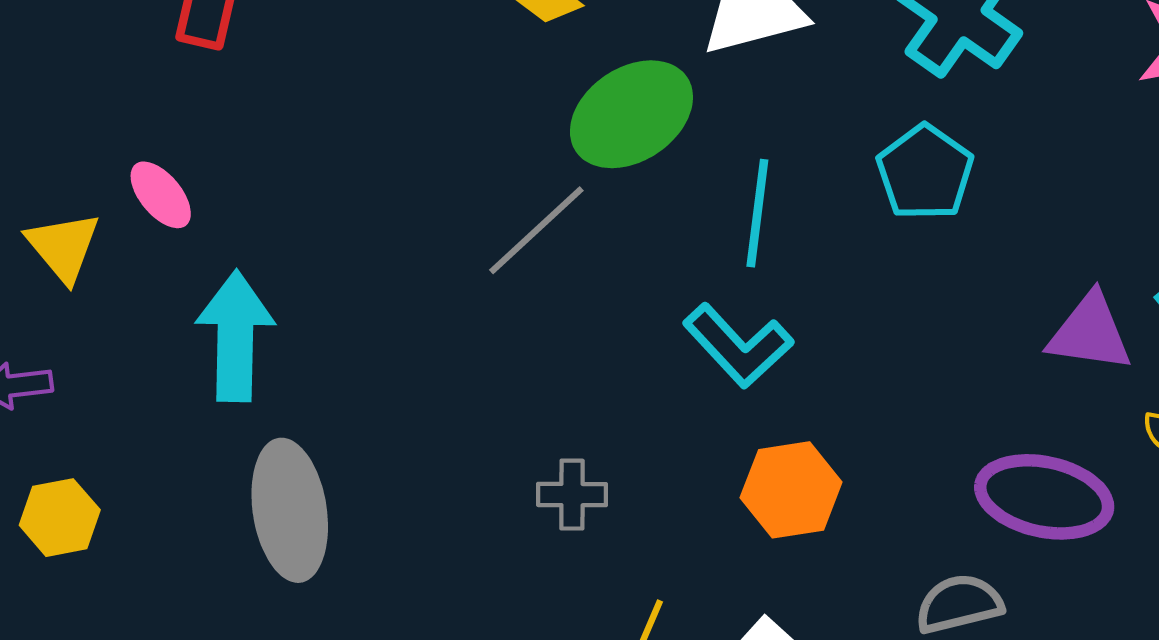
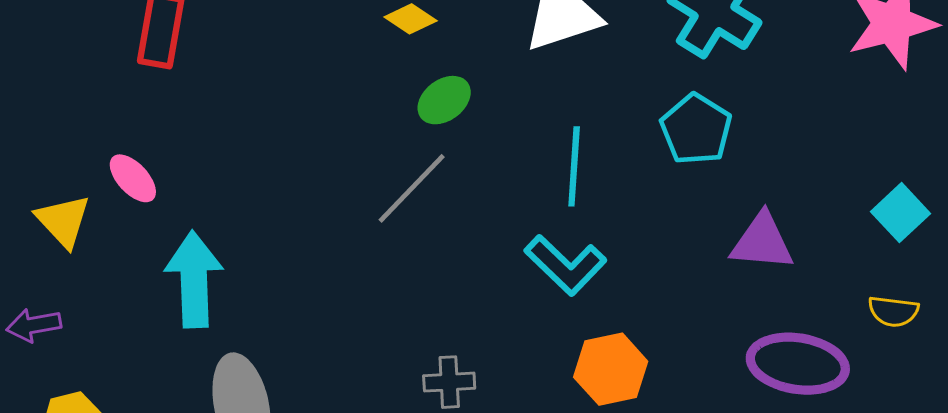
green ellipse: (631, 114) -> (444, 100), moved, size x0.6
purple triangle: (1090, 333) -> (762, 242), moved

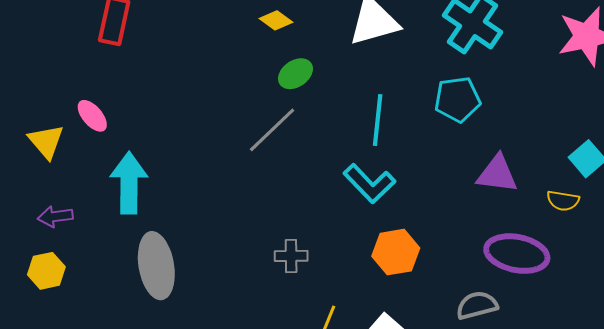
cyan pentagon: (696, 129) -> (457, 99), turned 30
yellow semicircle: (893, 311) -> (563, 201), moved
purple arrow: (34, 325) -> (55, 217), moved

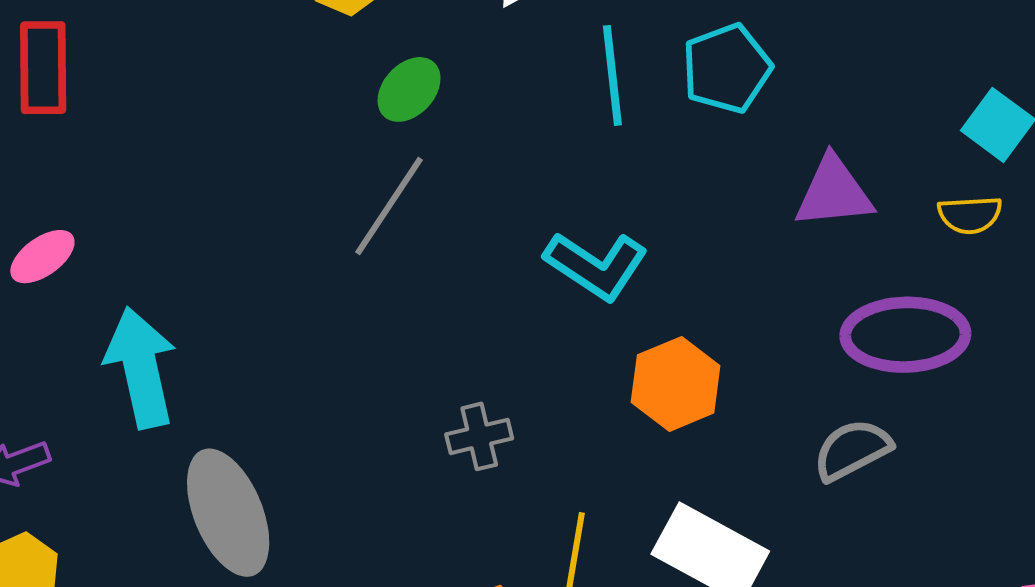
pink ellipse: (92, 116) -> (42, 257), turned -72
cyan line: (378, 120) -> (612, 75), moved

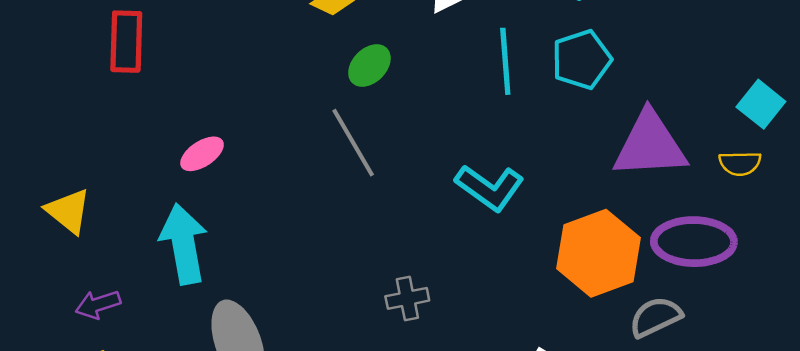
purple triangle: (834, 192) -> (650, 145), size x1.4
gray line: (389, 206) -> (353, 143), turned -66
pink ellipse: (42, 257) -> (202, 154), moved
orange hexagon: (676, 384) -> (599, 253), moved, size x1.4

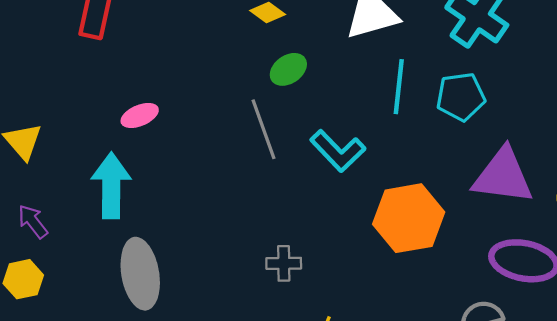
cyan L-shape: (490, 188) -> (338, 151), moved
orange hexagon: (599, 253) -> (409, 218), moved
purple arrow: (98, 304) -> (33, 221), turned 60

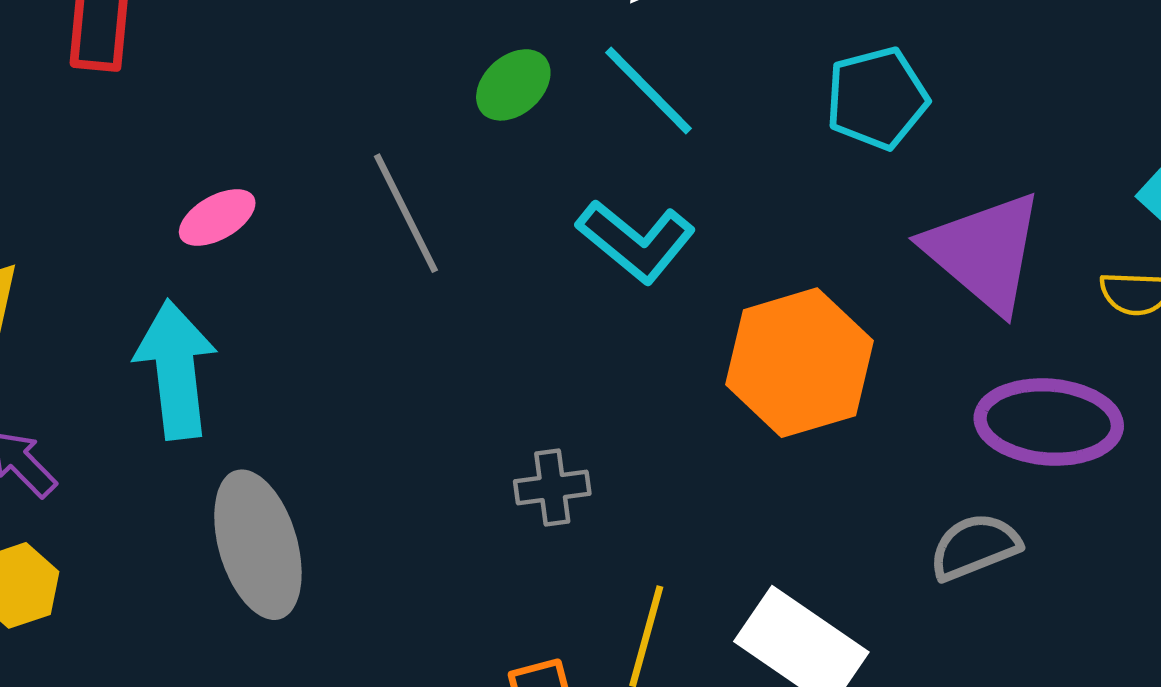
cyan line: (399, 87) -> (649, 90), moved, turned -44
gray line: (263, 129) -> (406, 213), moved
purple triangle: (503, 176) -> (984, 252), turned 40

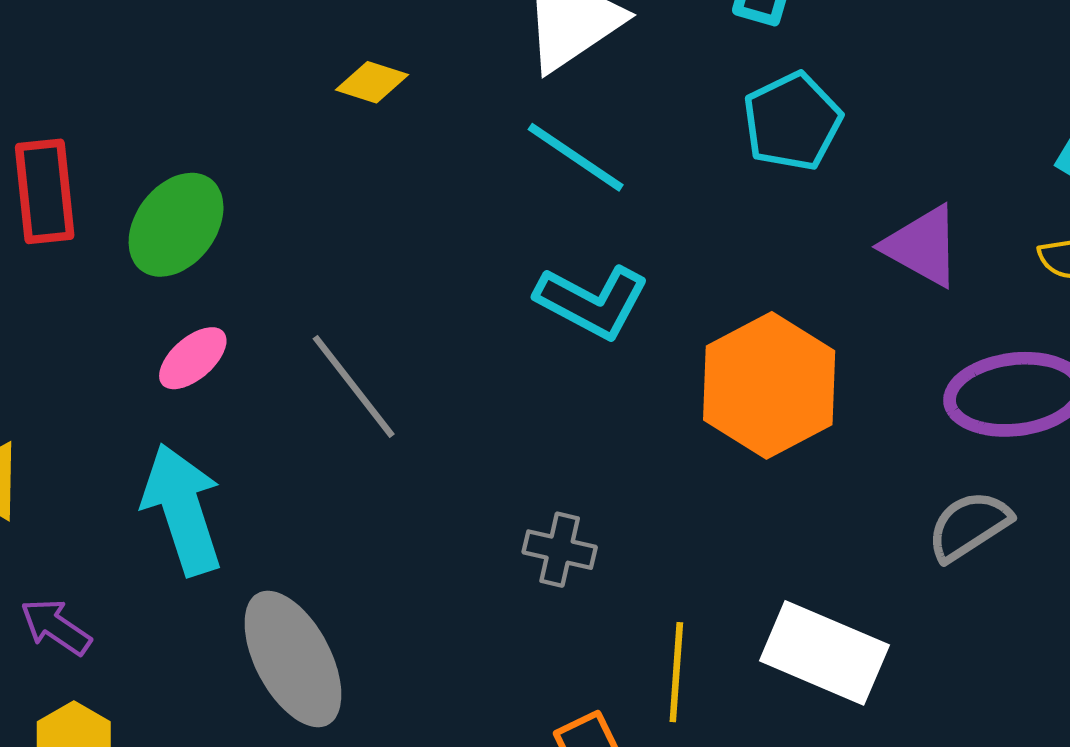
green ellipse: (513, 85) -> (176, 225), moved, size x1.4
gray line: (406, 213) -> (354, 386), moved
purple triangle: (984, 252) -> (922, 246), size x0.7
gray cross: (552, 488) -> (560, 550), turned 32

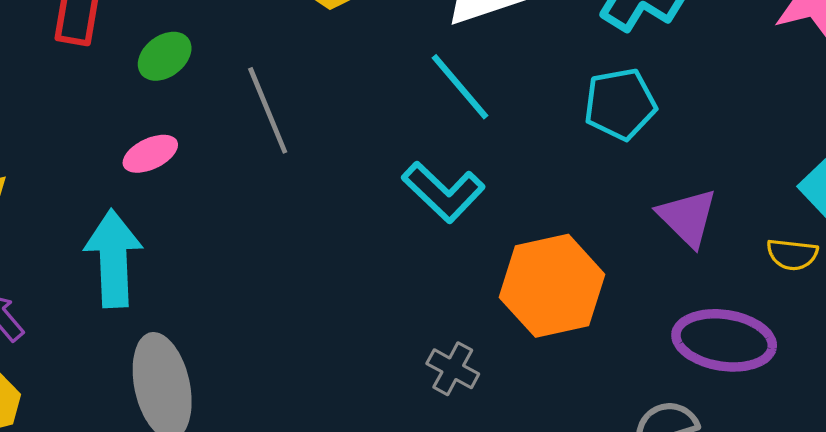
green ellipse: (176, 225) -> (165, 56), size x0.7
gray line: (354, 386) -> (268, 110), moved
gray cross: (560, 550) -> (453, 369), moved

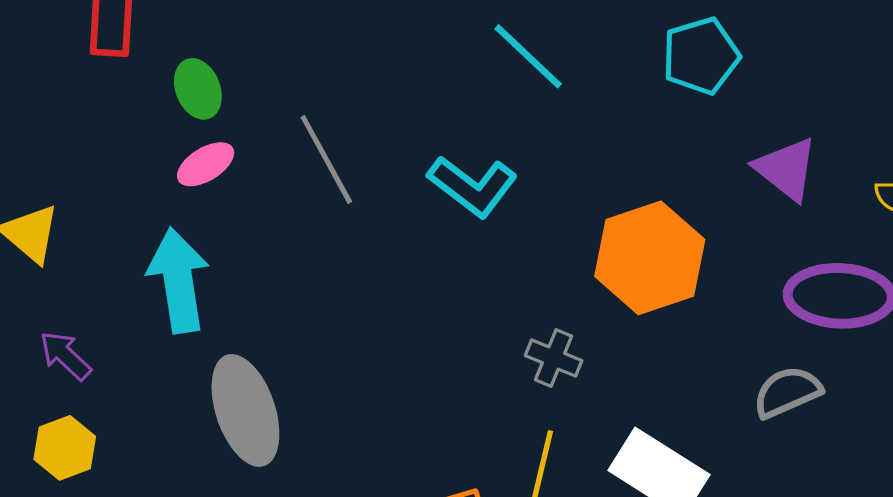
green ellipse: (165, 56) -> (198, 89), moved, turned -68
gray line: (268, 110) -> (326, 159), moved
cyan L-shape: (443, 192) -> (473, 186), moved

